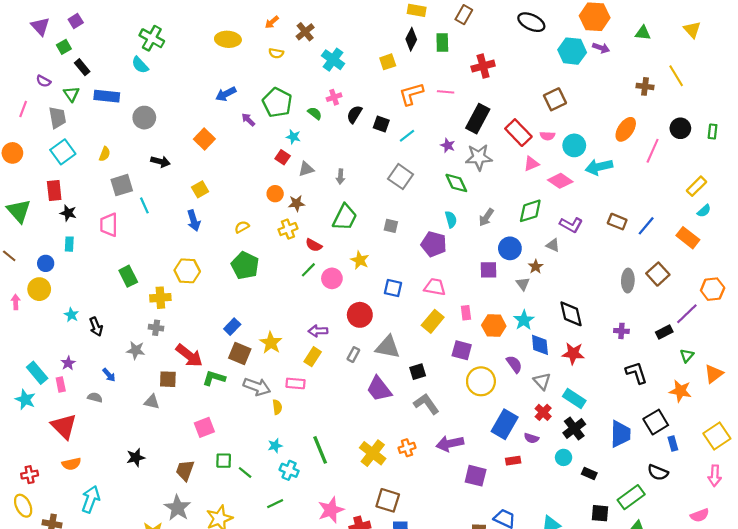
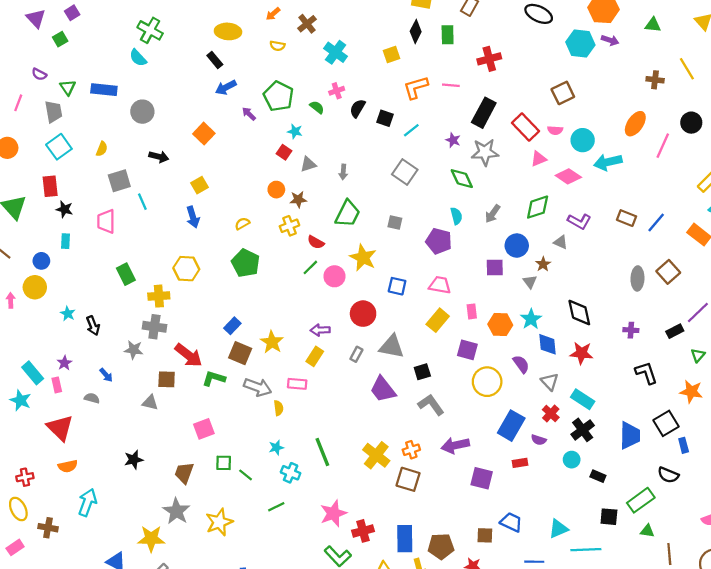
black rectangle: (82, 67) -> (215, 60), moved
yellow star: (360, 260) -> (363, 258), size x1.4
gray cross: (156, 328) -> (154, 327), size x1.5
brown square: (388, 500) -> (408, 479), moved

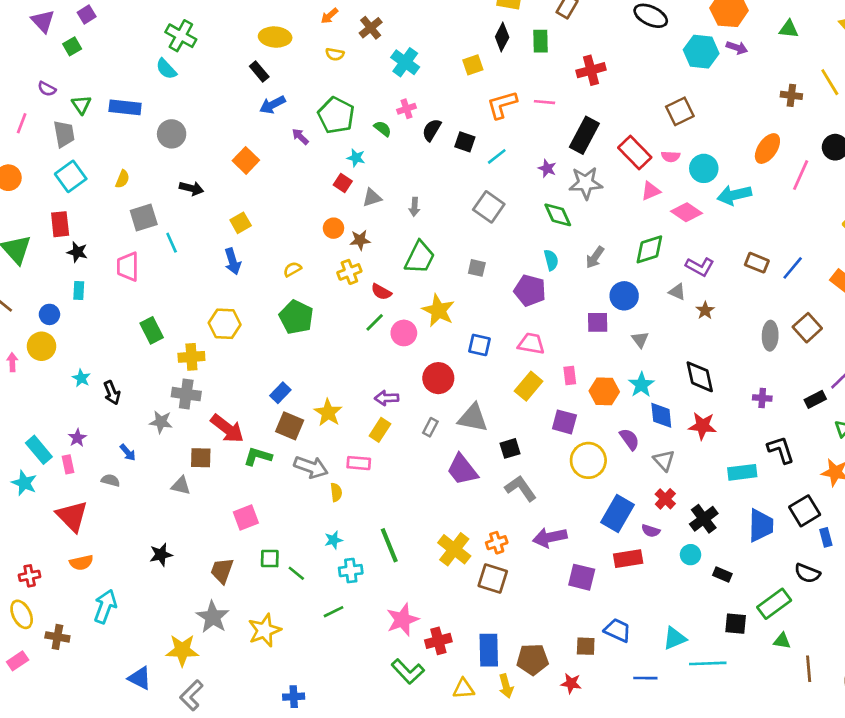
brown star: (543, 264) -> (705, 310), moved
cyan rectangle: (583, 399) -> (742, 472), moved, turned -40
red rectangle: (520, 463) -> (628, 559), size x1.5
cyan cross: (291, 473) -> (351, 571), turned -30

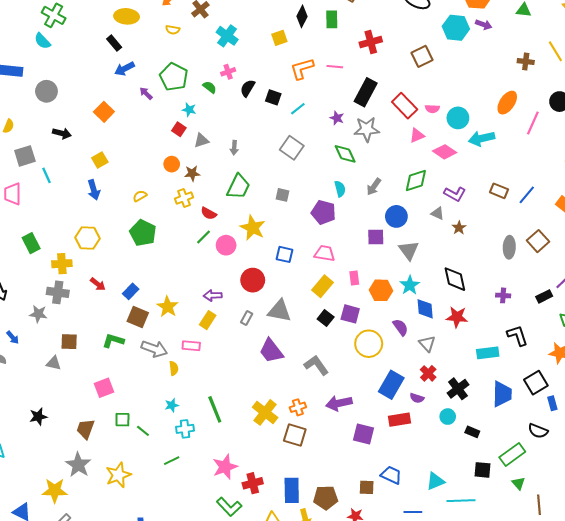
brown square: (680, 111) -> (422, 56), moved
gray triangle: (640, 340) -> (409, 250), size x1.5
red arrow: (227, 429) -> (98, 284), moved, size x0.6
black square: (510, 448) -> (326, 318), moved, turned -35
green triangle: (782, 641) -> (518, 483), turned 40

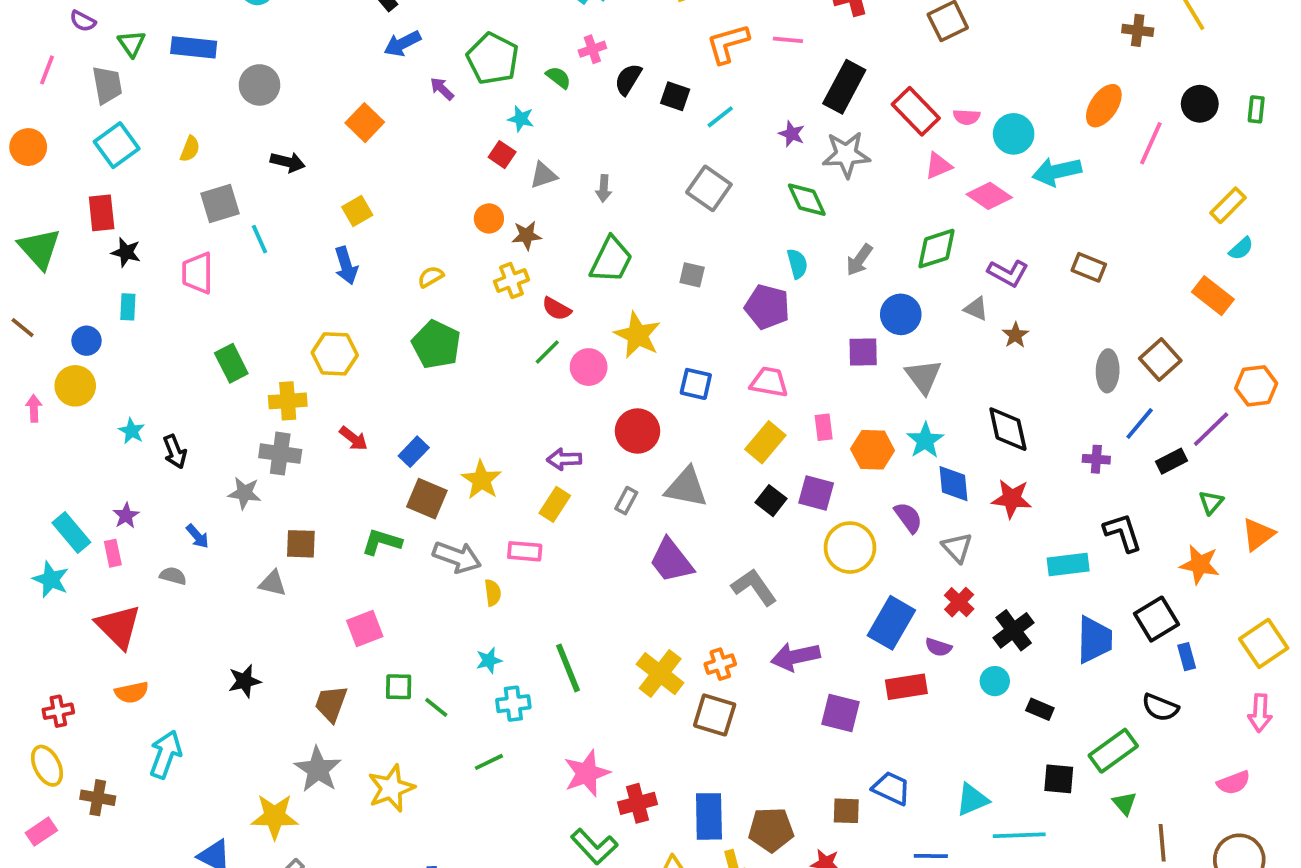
blue line: (527, 195) -> (1140, 423), moved

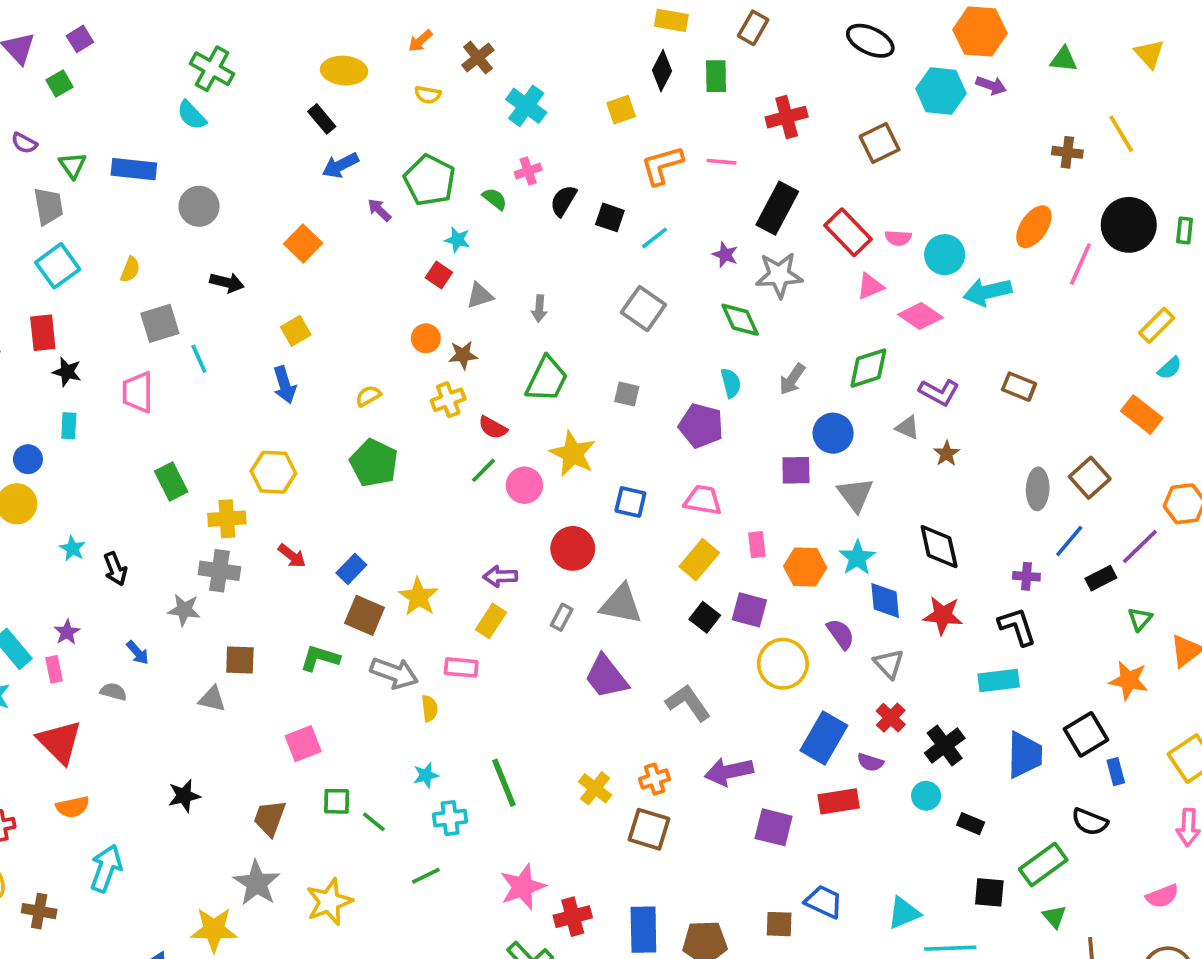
black circle: (1200, 104) -> (1129, 225), size x1.5
black L-shape: (1123, 533) -> (1017, 627), moved
yellow cross: (660, 674) -> (595, 788), size x0.7

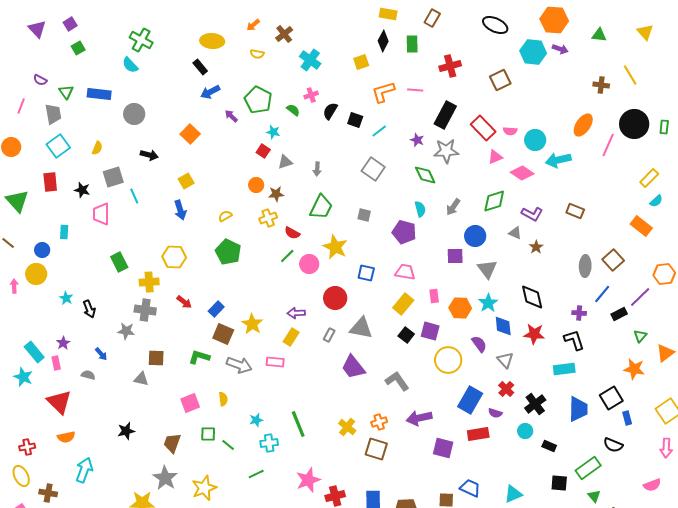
green square: (60, 84) -> (78, 48), moved
black star: (67, 372) -> (82, 190), moved
yellow semicircle: (430, 708) -> (223, 399), moved

